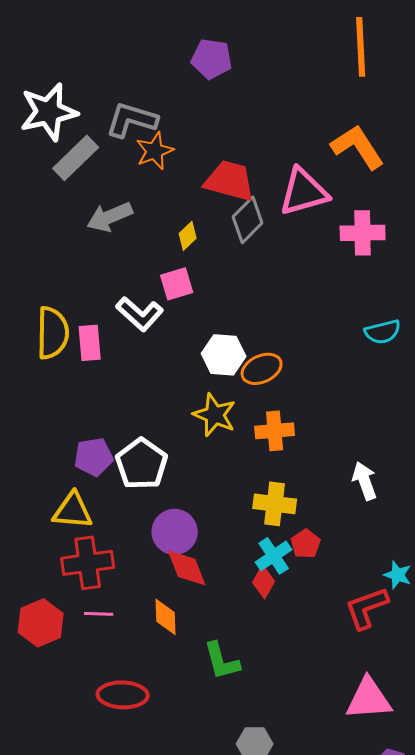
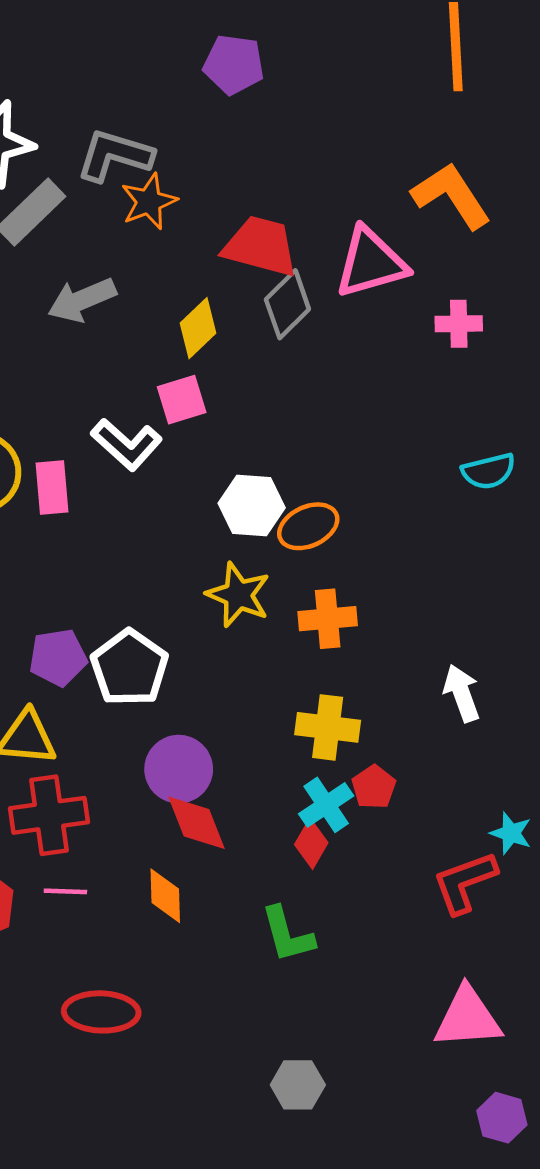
pink cross: (363, 233) -> (459, 324), size x0.7
yellow diamond: (188, 236) -> (198, 328), size x1.4
green L-shape: (222, 661) -> (287, 934), moved

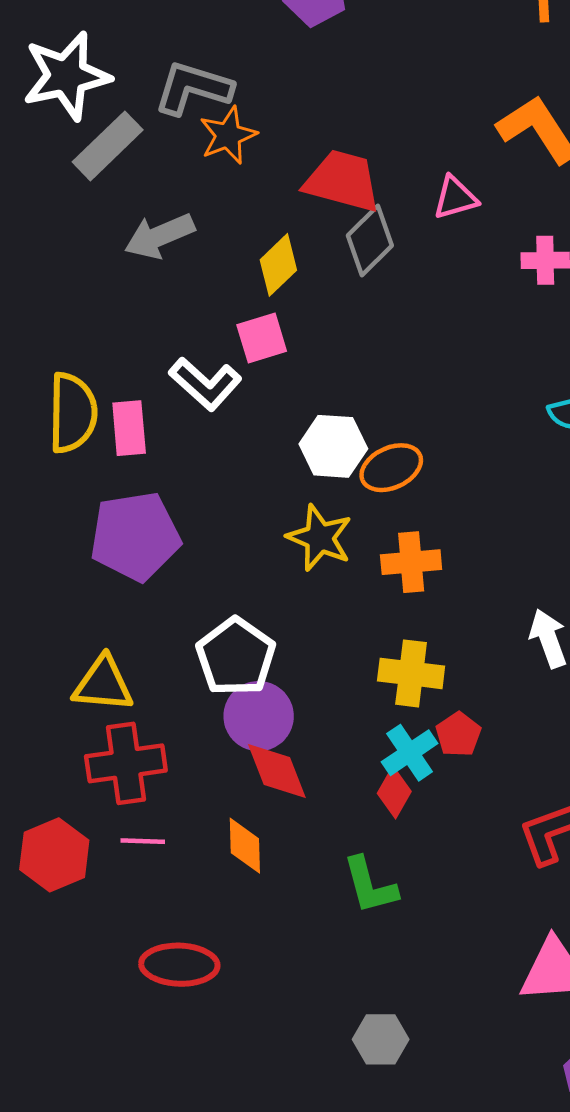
pink triangle: (371, 263) -> (455, 198), size x0.6
purple pentagon: (58, 657) -> (135, 536), moved, size x1.5
white pentagon: (129, 668) -> (236, 657), moved

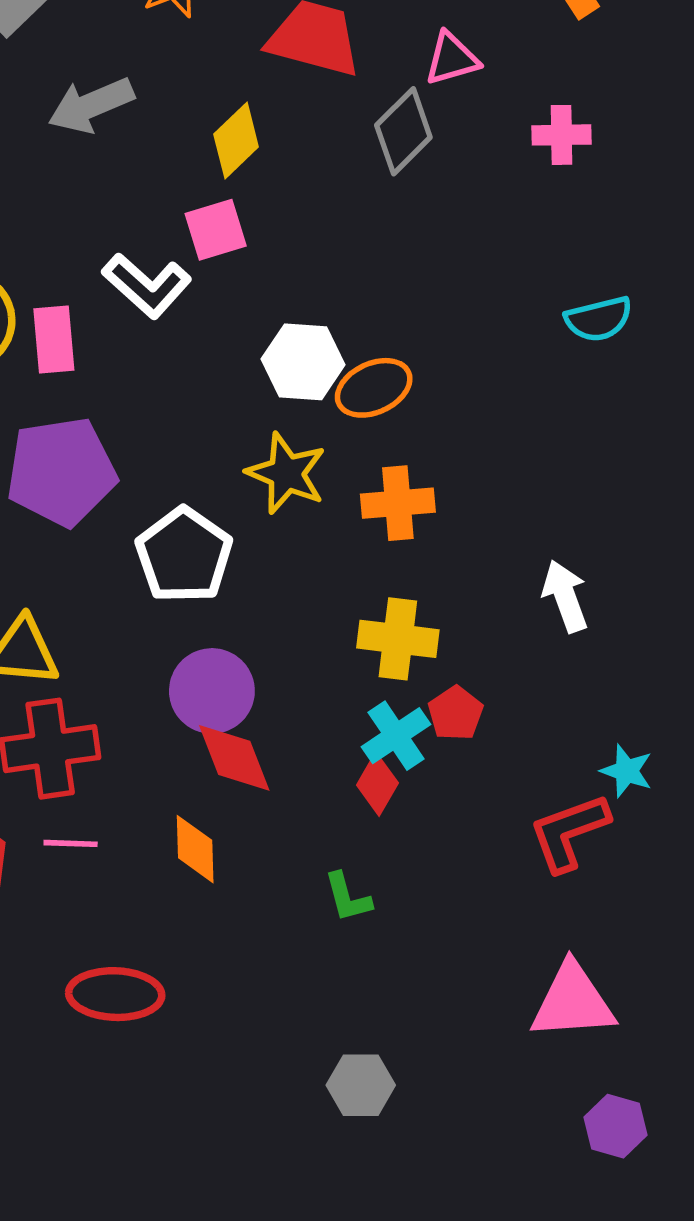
gray diamond: (370, 241) -> (403, 131), moved
white pentagon: (236, 657) -> (184, 555), moved
green L-shape: (370, 885) -> (348, 897), size x0.7

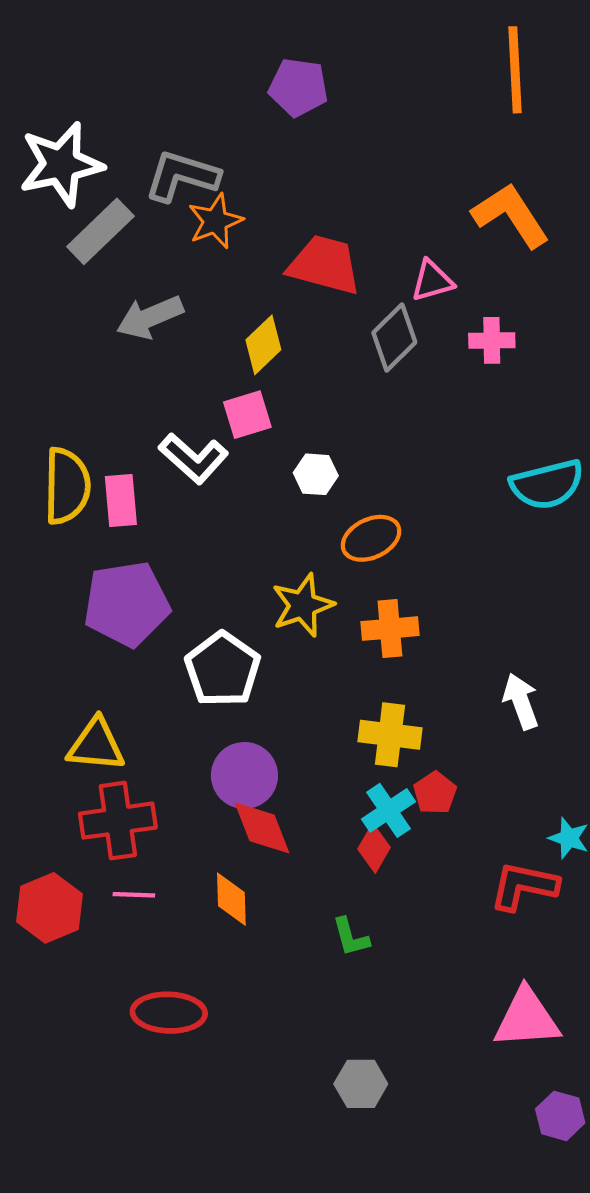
pink cross: (562, 135) -> (492, 340), moved
cyan semicircle: (599, 319) -> (547, 484), size x1.4
white hexagon: (303, 362) -> (316, 474), moved, size x0.7
yellow star: (286, 473) -> (303, 605), turned 30
red L-shape: (569, 832) -> (524, 886), turned 32

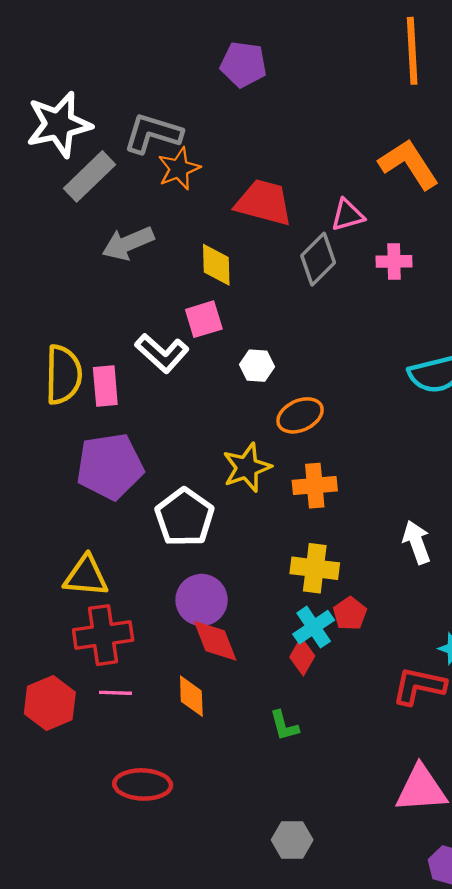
yellow diamond: (263, 345) -> (216, 265), turned -48

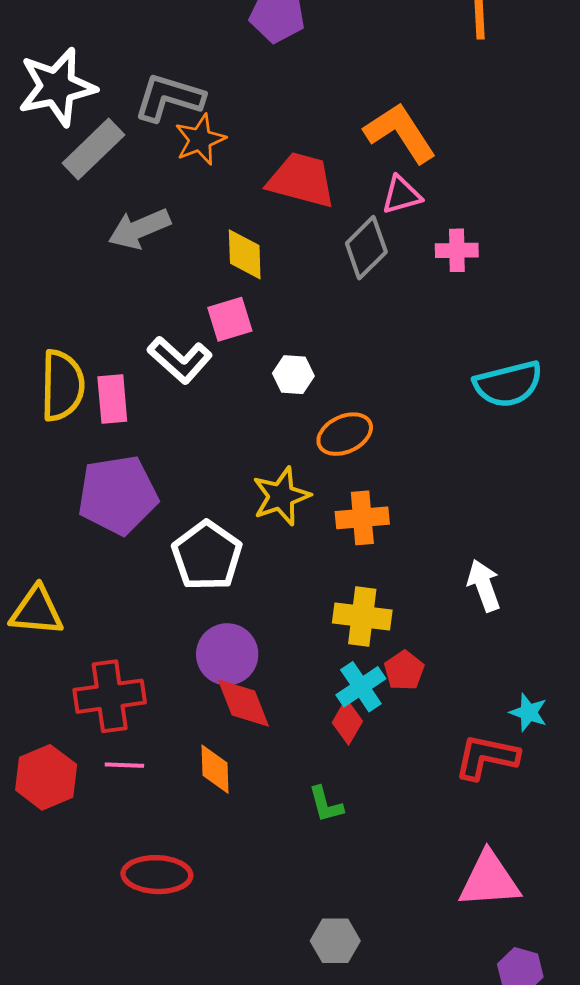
orange L-shape: (409, 164) -> (400, 133), moved
yellow triangle: (86, 576) -> (37, 611), moved

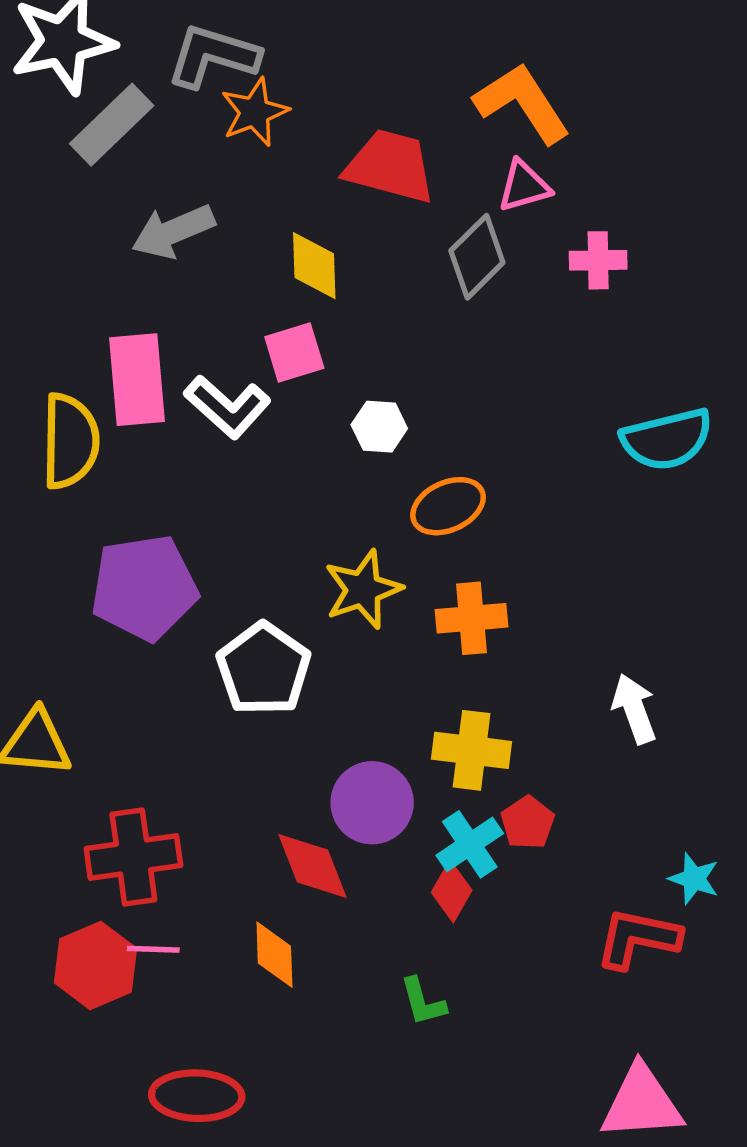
pink rectangle: (112, 399) -> (137, 380), moved, size x1.4
purple circle: (227, 654) -> (372, 803), moved
red hexagon: (46, 777) -> (95, 965), moved

